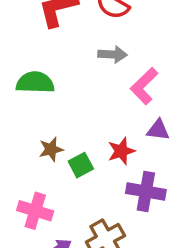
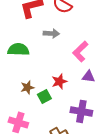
gray arrow: (112, 54) -> (51, 33), moved
red star: (121, 151) -> (59, 81), moved

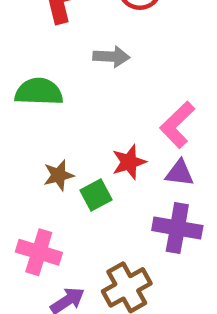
pink L-shape: (80, 51) -> (177, 125), moved
purple triangle: (88, 76) -> (180, 173), moved

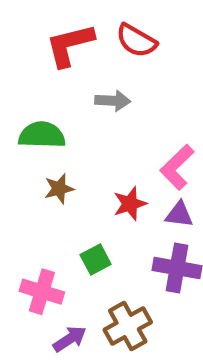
brown star: (59, 175) -> (59, 189), moved
green square: (96, 195) -> (96, 259), moved

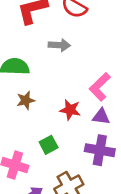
red star: (130, 204) -> (70, 110), turned 30

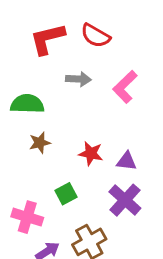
pink L-shape: (100, 87) -> (125, 87), moved
purple cross: (100, 150) -> (125, 200), turned 32

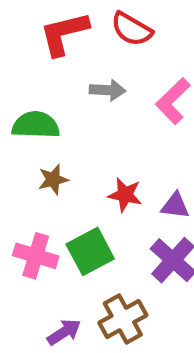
green square: (66, 194) -> (90, 251), size x1.5
pink cross: (27, 217) -> (36, 256), moved

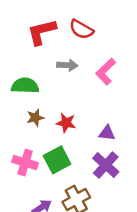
red star: (125, 195) -> (66, 123), moved

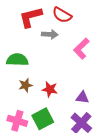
gray arrow: (67, 65) -> (50, 34), moved

